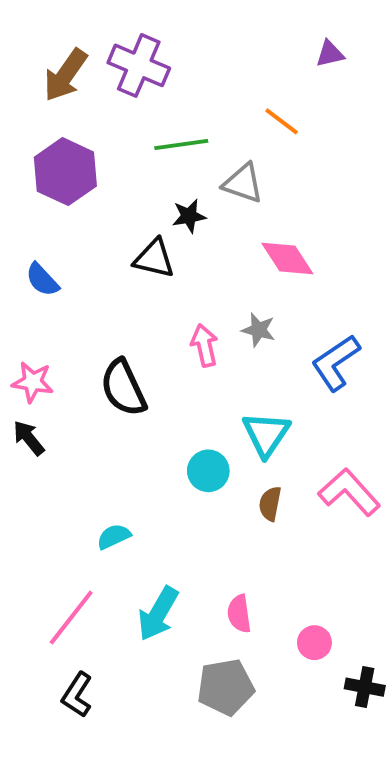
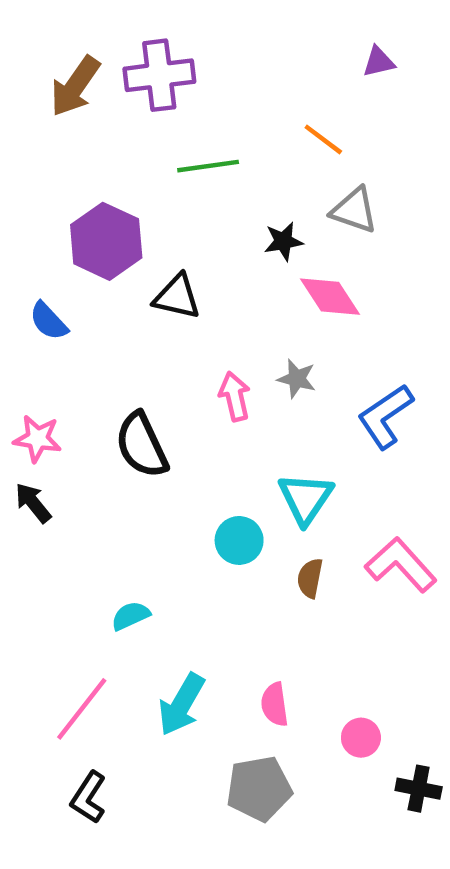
purple cross: (139, 65) -> (159, 75), turned -30
purple hexagon: (65, 172) -> (106, 241), moved
gray triangle: (243, 183) -> (354, 210), moved
black star: (189, 216) -> (283, 241), moved

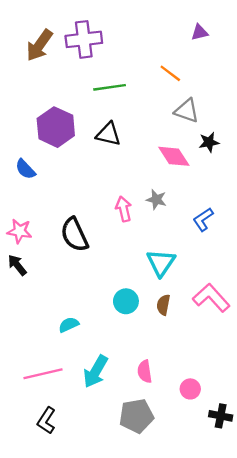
black star: (283, 241) -> (209, 142), moved
black triangle: (177, 297) -> (108, 134), moved
blue L-shape: (385, 416) -> (203, 219), size x0.7
cyan circle: (239, 540) -> (126, 301), moved
pink line: (82, 709) -> (43, 374), turned 39

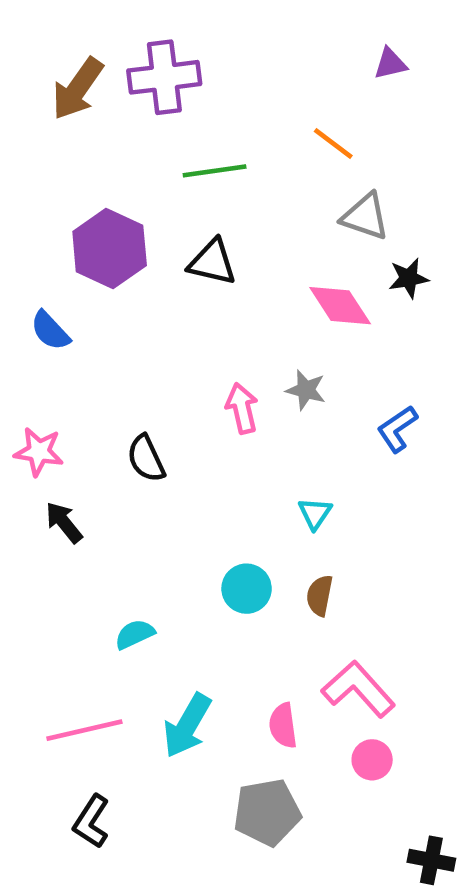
black semicircle: (74, 235) -> (146, 459), size x0.7
cyan triangle: (161, 263) -> (315, 513), size x0.6
black arrow: (17, 265) -> (64, 522), moved
pink L-shape: (211, 298) -> (358, 689), moved
black cross: (221, 416) -> (431, 860), moved

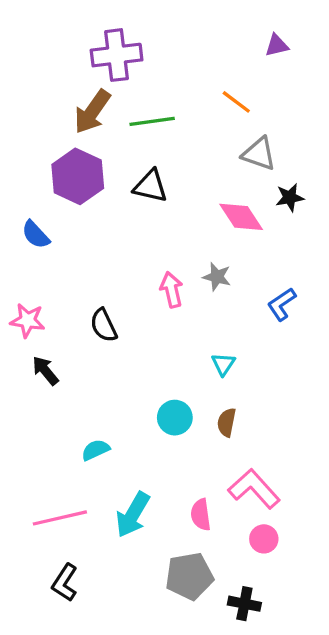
brown arrow: (78, 89) -> (92, 112), moved
black cross: (431, 860) -> (244, 604), moved

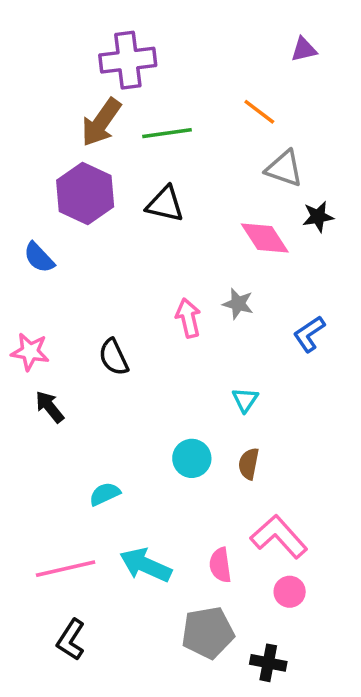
cyan arrow: (133, 515) -> (146, 565), turned 84

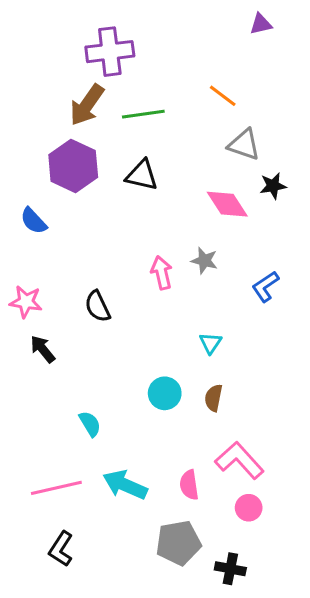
purple triangle: (304, 50) -> (261, 24), moved
cyan semicircle: (105, 494) -> (90, 424), turned 84

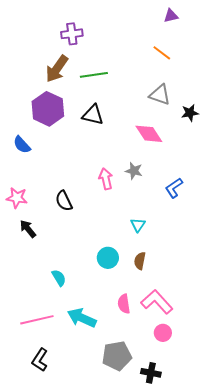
purple cross: (110, 52) -> (72, 34), size x0.7
orange line: (223, 96) -> (162, 53), moved
black star: (273, 186) -> (190, 113), moved
pink semicircle: (189, 485) -> (124, 304), moved

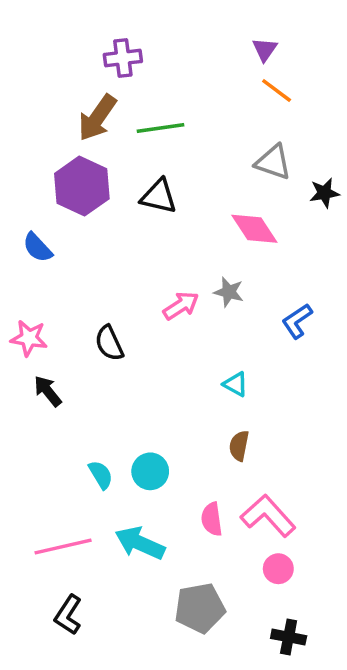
purple triangle: (171, 16) -> (265, 49), moved, turned -42
pink arrow: (106, 179) -> (181, 306), turned 70
cyan triangle: (138, 225) -> (236, 384), turned -35
cyan circle: (108, 258) -> (150, 471), moved
black cross: (151, 373) -> (289, 637), moved

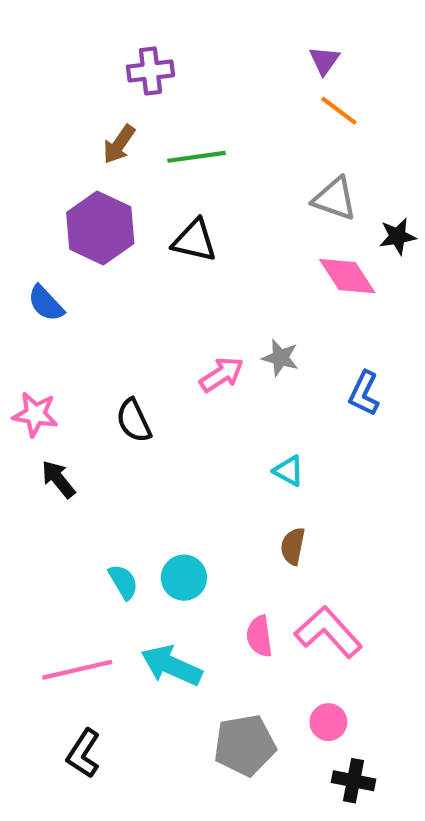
brown arrow: (97, 118) -> (119, 144), size x0.7
pink diamond: (254, 229) -> (347, 276), moved
blue L-shape: (297, 321) -> (364, 393), turned -30
pink circle: (278, 569) -> (328, 722), moved

